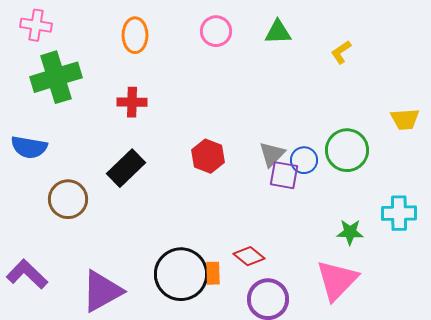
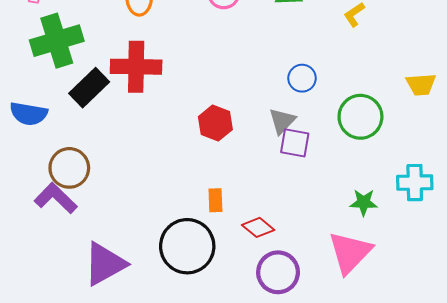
red cross: (132, 102) -> (136, 67), size x1.6
blue circle: (304, 160) -> (302, 78), moved
black rectangle: (126, 168) -> (89, 88), moved
orange rectangle: (213, 273) -> (215, 200), moved
purple L-shape: (27, 274) -> (56, 198), moved

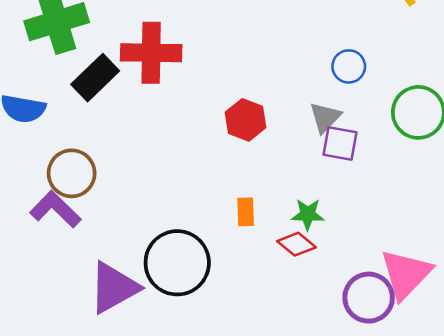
green star: (364, 202) -> (308, 214), moved
black circle: (187, 246) -> (177, 263), moved
purple circle: (278, 272) -> (369, 298), moved

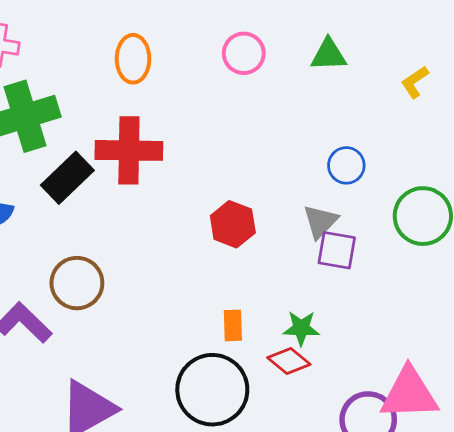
brown circle: (72, 173) -> (77, 283), moved
black circle: (177, 263) -> (212, 390), moved
pink triangle: (406, 274) -> (409, 394), turned 44

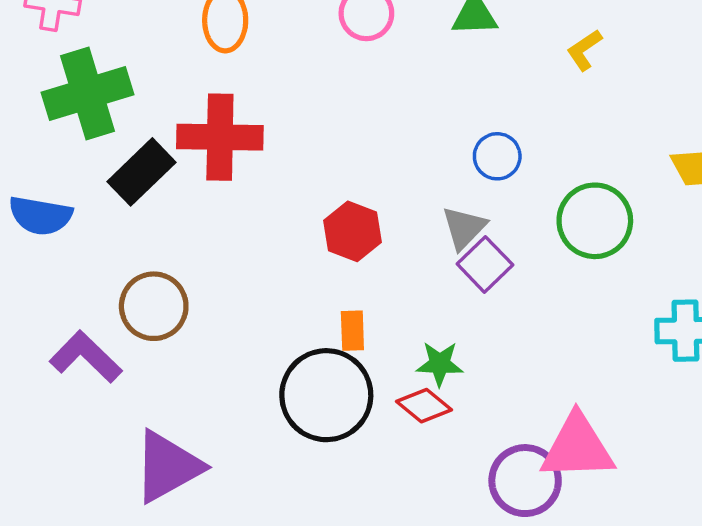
purple square: (337, 250) -> (485, 264), turned 36
orange rectangle: (233, 325) -> (352, 331), moved
black circle: (212, 390) -> (326, 395), moved

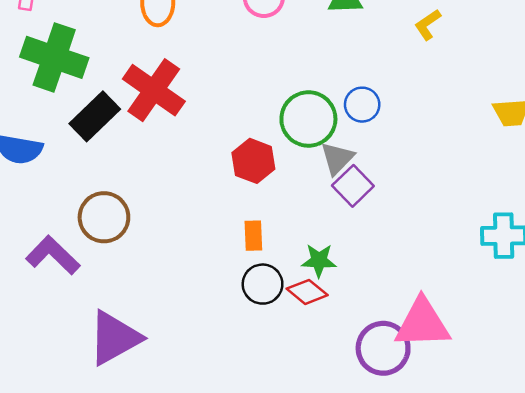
green cross: (87, 94) -> (54, 57), turned 36
red cross: (220, 137) -> (154, 90), turned 34
green circle: (595, 221) -> (308, 119), moved
black circle: (326, 395) -> (263, 284), moved, size x0.6

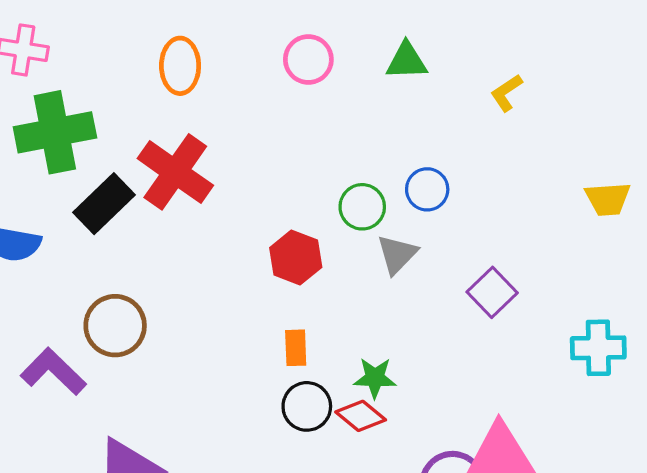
green cross: (54, 57) -> (55, 132), turned -30
green circle: (308, 119) -> (362, 207), size x0.7
purple square: (353, 186) -> (492, 292), moved

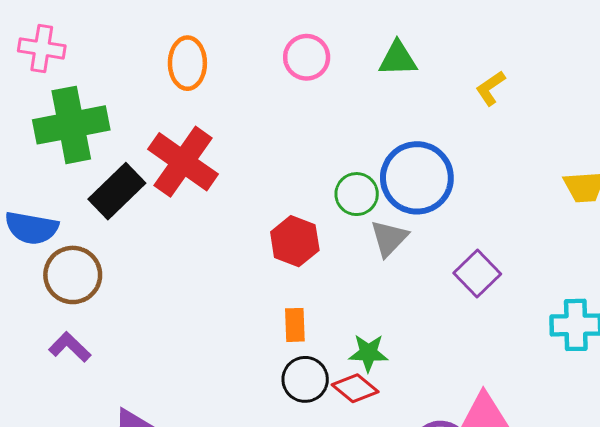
blue circle: (427, 189) -> (417, 178), size x1.8
brown circle: (115, 326) -> (73, 275), moved
purple L-shape: (53, 372) -> (70, 347), size x0.7

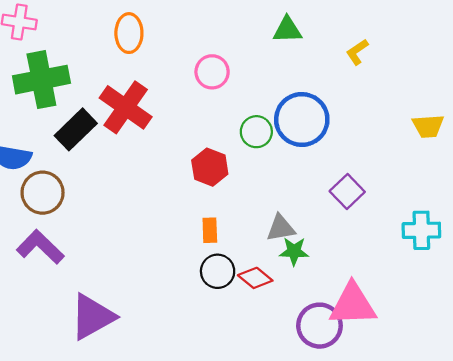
pink circle: (307, 57) -> (212, 72), moved
gray triangle: (389, 238) -> (281, 228), moved, turned 36
purple L-shape: (70, 347) -> (40, 247), size x1.5
green star: (368, 353) -> (294, 251), moved

